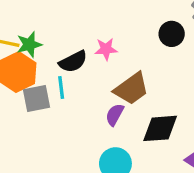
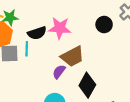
pink star: (106, 49) -> (60, 28), size x1.5
black diamond: (160, 128) -> (87, 85), turned -65

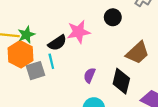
black circle: (104, 25) -> (113, 17), moved
brown trapezoid: (72, 56) -> (137, 53), moved

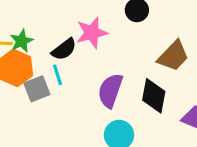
purple semicircle: (89, 75) -> (110, 91), size x1.6

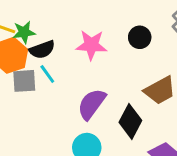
black semicircle: (64, 49) -> (42, 50), moved
cyan line: (57, 75) -> (47, 74), turned -36

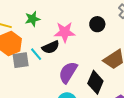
green star: (24, 32) -> (32, 19), moved
black semicircle: (42, 50) -> (51, 47), moved

